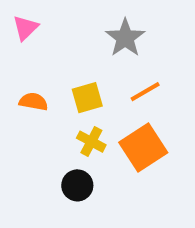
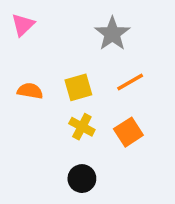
orange square: (143, 148) -> (128, 132), size x0.7
black circle: (77, 185) -> (82, 179), moved

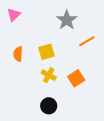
orange line: (130, 82) -> (87, 41), moved
orange semicircle: (30, 91) -> (18, 54), turned -96

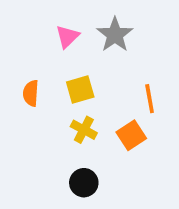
pink triangle: (14, 15) -> (67, 37), moved
orange line: (87, 41) -> (150, 99), moved, turned -70

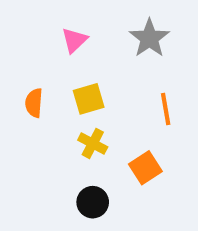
gray star: (115, 35) -> (149, 38), moved
orange square: (131, 135) -> (145, 168), moved

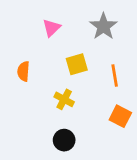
yellow square: (89, 99) -> (77, 64), moved
orange square: (145, 168) -> (120, 116), moved, turned -30

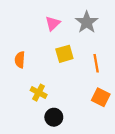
pink triangle: (51, 28) -> (53, 23), moved
yellow cross: (64, 99) -> (39, 93), moved

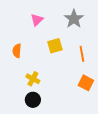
pink triangle: (53, 23) -> (37, 20), moved
black circle: (54, 117) -> (33, 100), moved

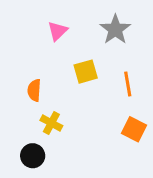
orange semicircle: (17, 51) -> (34, 90), moved
black circle: (33, 100) -> (33, 156), moved

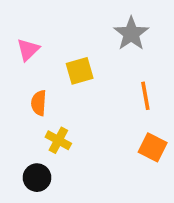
pink triangle: (58, 31) -> (28, 50), moved
yellow square: (86, 72) -> (80, 71), moved

